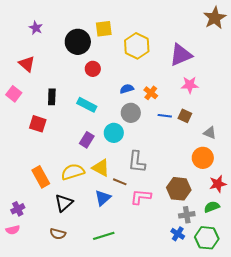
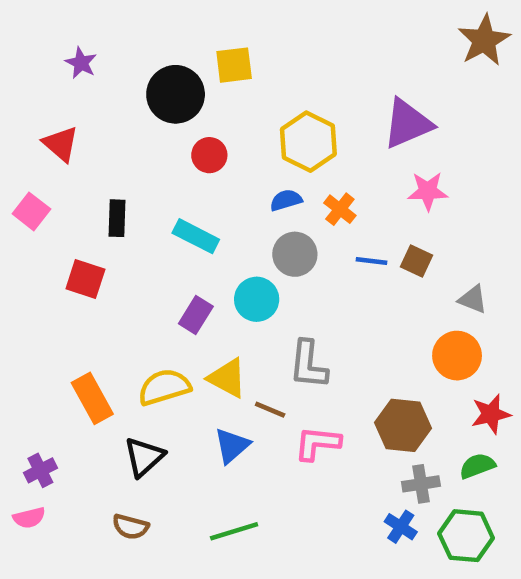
yellow hexagon: (137, 46) -> (308, 142), moved

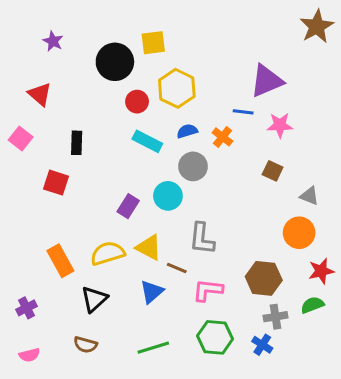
yellow hexagon: (308, 142) -> (177, 88), moved
cyan rectangle: (196, 236) -> (147, 141), moved
blue line: (371, 261) -> (243, 112), moved
pink semicircle: (29, 518) -> (29, 355), moved
green hexagon: (466, 536) -> (215, 337), moved

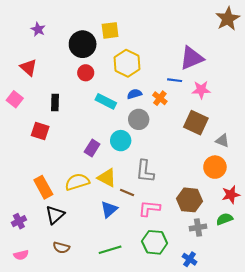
red circle: (137, 102) -> (86, 73), moved
brown square: (273, 171) -> (196, 123), size x1.6
black triangle: (94, 299) -> (55, 215), moved
blue cross: (262, 345) -> (190, 259), moved

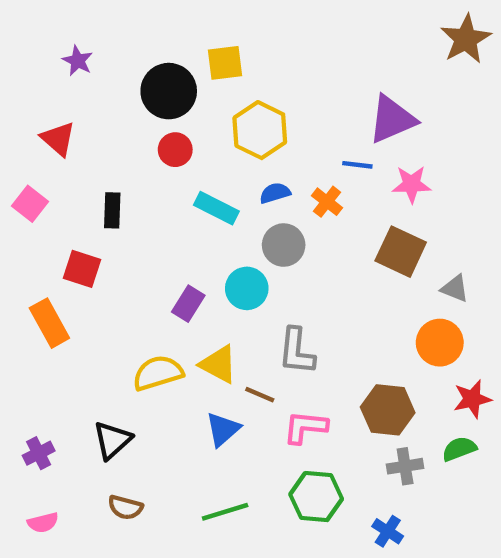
orange rectangle: (43, 187) -> (49, 323), moved

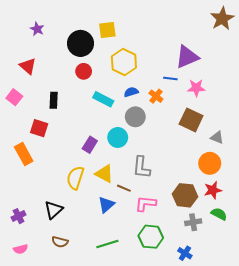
yellow semicircle: (158, 373) -> (75, 178), turned -55
red star: (472, 399) -> (213, 190), moved
green semicircle: (459, 449) -> (219, 214), turned 49

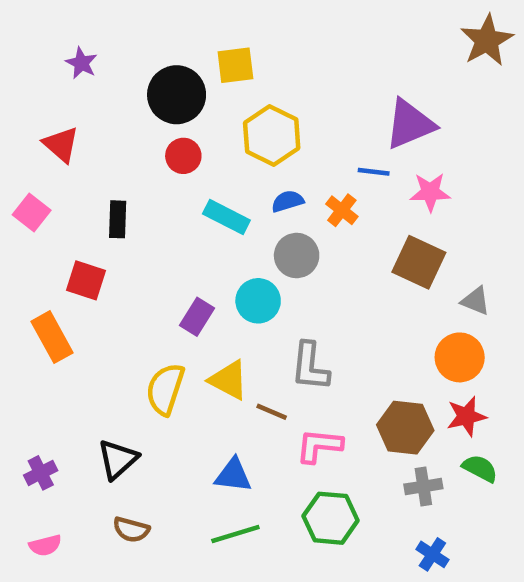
blue triangle: (106, 205) -> (233, 475), moved, turned 48
blue cross: (185, 253) -> (432, 554), moved

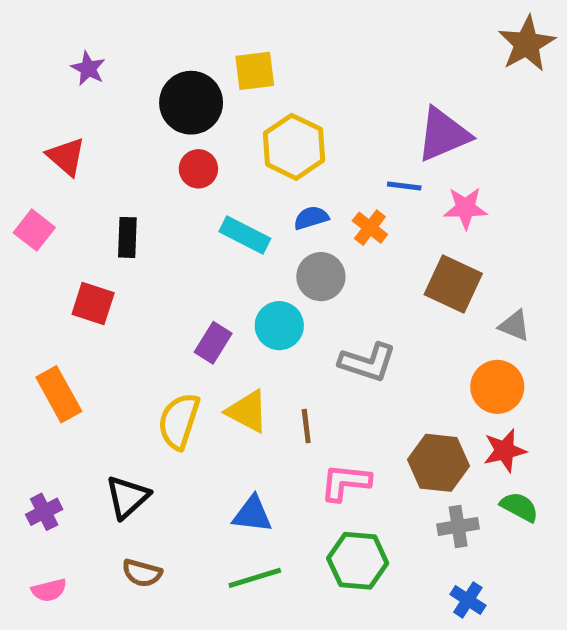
orange rectangle: (52, 337) -> (59, 394), moved
gray L-shape: (310, 366) -> (367, 362), moved, turned -78
brown line: (272, 412) -> (306, 426), moved, turned 60

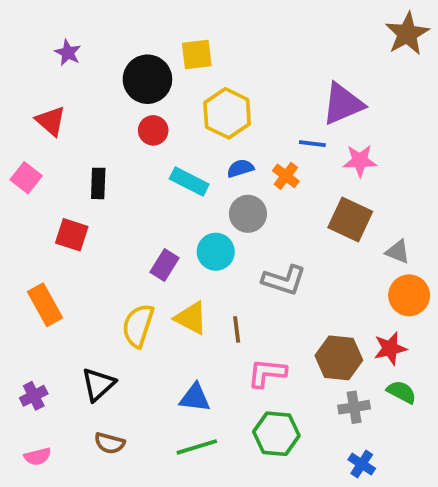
orange circle: (497, 387) -> (409, 295), moved

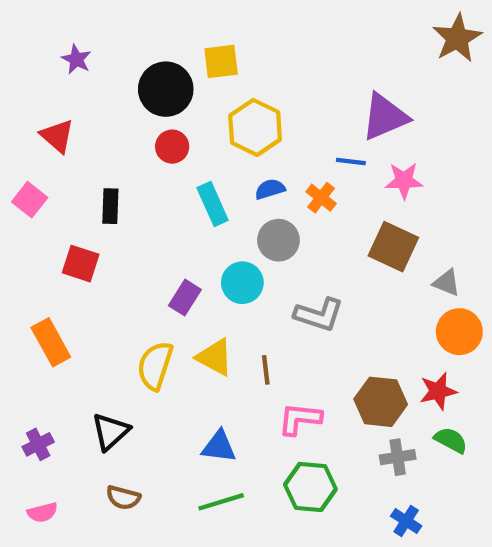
cyan rectangle: (189, 182) -> (213, 204), turned 39

